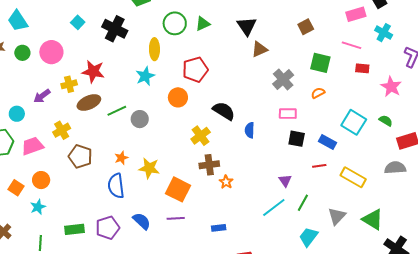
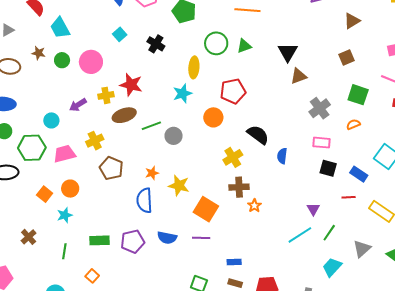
black cross: (115, 29) -> (156, 44), size x0.7
blue semicircle: (142, 221) -> (167, 238), turned 144
blue rectangle: (219, 228) -> (234, 262), moved

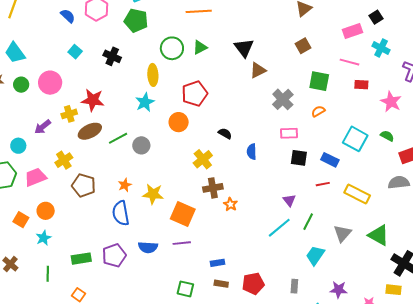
black semicircle: (258, 135) -> (225, 133), size x0.6

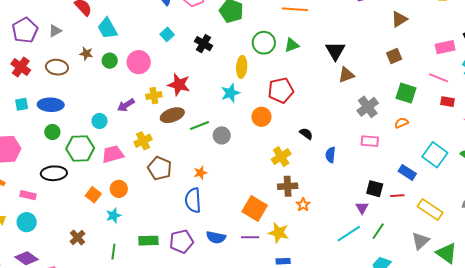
black square: (299, 158) -> (375, 189), moved
yellow star: (153, 194) -> (279, 233), moved
gray triangle: (343, 233) -> (420, 241), moved

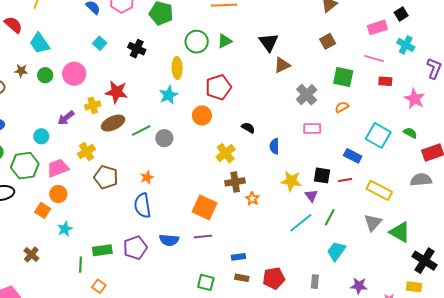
orange circle: (119, 189) -> (58, 194), moved
yellow star: (279, 233) -> (291, 181), moved
green line: (113, 252) -> (81, 265), moved

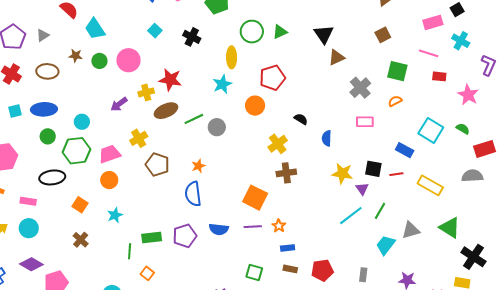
cyan circle: (41, 136) -> (82, 122), moved
orange star: (252, 199) -> (279, 226), moved
orange square: (43, 210) -> (80, 205), moved
gray triangle: (373, 223) -> (411, 230), moved, turned 30

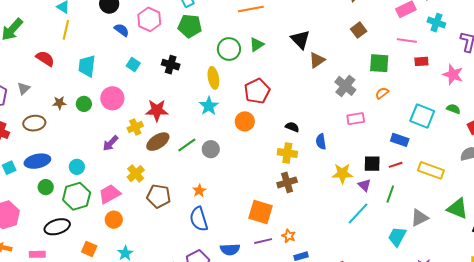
cyan trapezoid: (95, 29) -> (87, 66), moved, turned 50
yellow cross: (278, 144) -> (287, 153), moved, turned -36
green line: (380, 211) -> (390, 194), moved

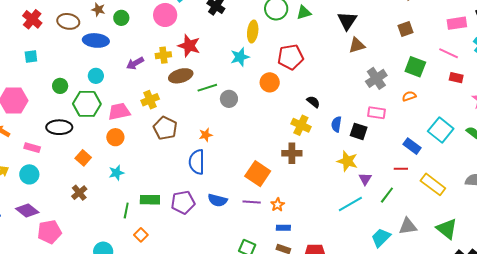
pink circle: (112, 98) -> (165, 15), moved
blue ellipse: (37, 161) -> (96, 40), moved
black square: (372, 164) -> (359, 131), moved

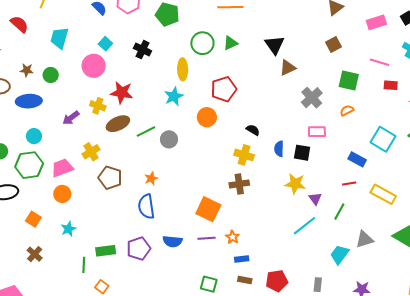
pink rectangle: (457, 23) -> (376, 22), moved
yellow cross: (163, 55) -> (98, 106), turned 35

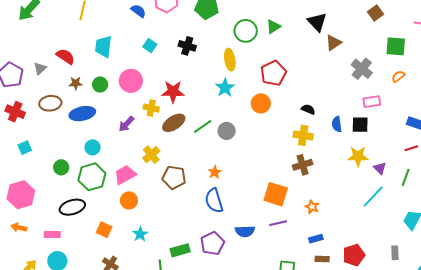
red semicircle: (19, 24) -> (65, 56), moved
pink circle: (94, 66) -> (131, 81), moved
orange star: (232, 237) -> (312, 207), moved

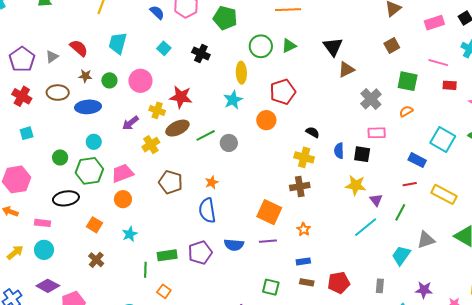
yellow cross: (151, 155) -> (151, 145), moved

